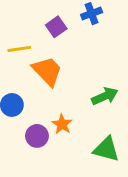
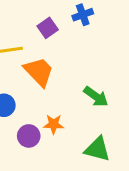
green arrow: (105, 96) -> (96, 97), turned 60
orange star: (62, 124) -> (54, 124), turned -30

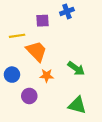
purple square: (48, 28) -> (43, 21), turned 32
orange star: (54, 124) -> (47, 76), moved

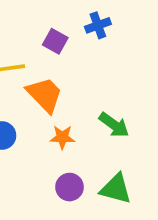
purple square: (43, 21) -> (55, 41), turned 32
purple circle: (29, 96) -> (69, 187), moved

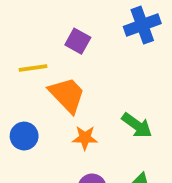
blue cross: (98, 25) -> (142, 25), moved, size x1.4

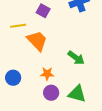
blue circle: (24, 136) -> (13, 78), moved
orange star: (85, 138) -> (47, 74), moved

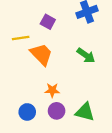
green arrow: (76, 58) -> (86, 55), moved
blue circle: (13, 78) -> (27, 112), moved

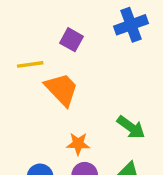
green arrow: (86, 55) -> (131, 127), moved

